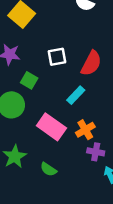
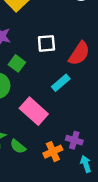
orange cross: (85, 130) -> (53, 152), moved
green semicircle: (48, 169) -> (18, 146), moved

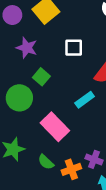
white square: (46, 43) -> (74, 48), moved
green semicircle: (18, 146) -> (46, 162), moved

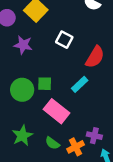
white square: (74, 48) -> (64, 40), turned 35
green square: (41, 77) -> (45, 84), moved, turned -32

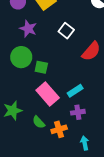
cyan rectangle: (80, 84) -> (75, 91), moved
green circle: (22, 90) -> (21, 57), moved
purple cross: (94, 136) -> (78, 112), moved, turned -32

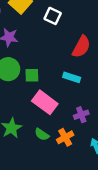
white square: (66, 31) -> (53, 16), moved
cyan rectangle: (75, 91) -> (72, 77), moved, turned 63

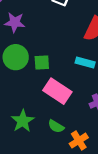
orange cross: (65, 137) -> (79, 141), moved

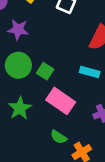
green square: (42, 62) -> (45, 71), turned 35
green star: (23, 121) -> (20, 108), moved

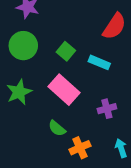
green square: (45, 71) -> (66, 51), moved

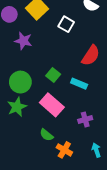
green circle: (23, 46) -> (20, 82), moved
orange cross: (80, 148) -> (64, 150), turned -35

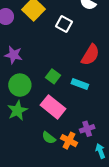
purple star: (23, 41) -> (14, 55), moved
purple cross: (85, 119) -> (87, 129), moved
orange cross: (64, 150) -> (69, 141), moved

